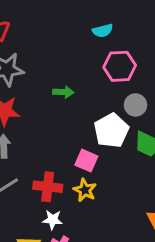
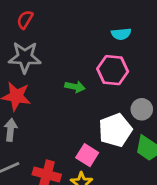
pink hexagon: (120, 66) -> (113, 70), moved

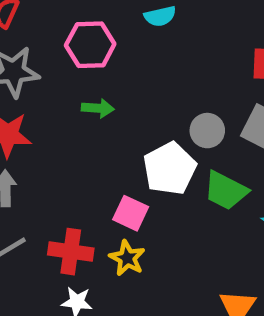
pink hexagon: (113, 70) -> (90, 45), moved

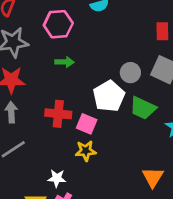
red cross: (71, 252) -> (58, 114), moved
yellow star: (127, 258) -> (86, 151), turned -30

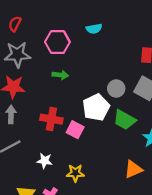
yellow star: (86, 151) -> (75, 173), moved
orange triangle: (153, 177) -> (133, 169), moved, turned 30
white star: (57, 178) -> (45, 161), moved

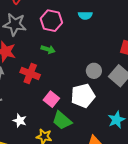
white pentagon: (96, 107) -> (83, 96), moved
red cross: (51, 119) -> (30, 74), moved
green trapezoid: (125, 120) -> (62, 120), moved

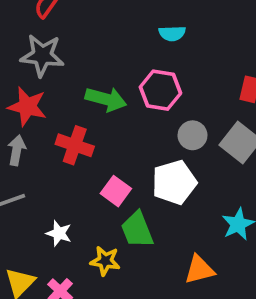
pink hexagon: (51, 21) -> (160, 90), moved
green arrow: (48, 49) -> (106, 99), size x1.5
green trapezoid: (62, 120) -> (137, 230), turned 30

